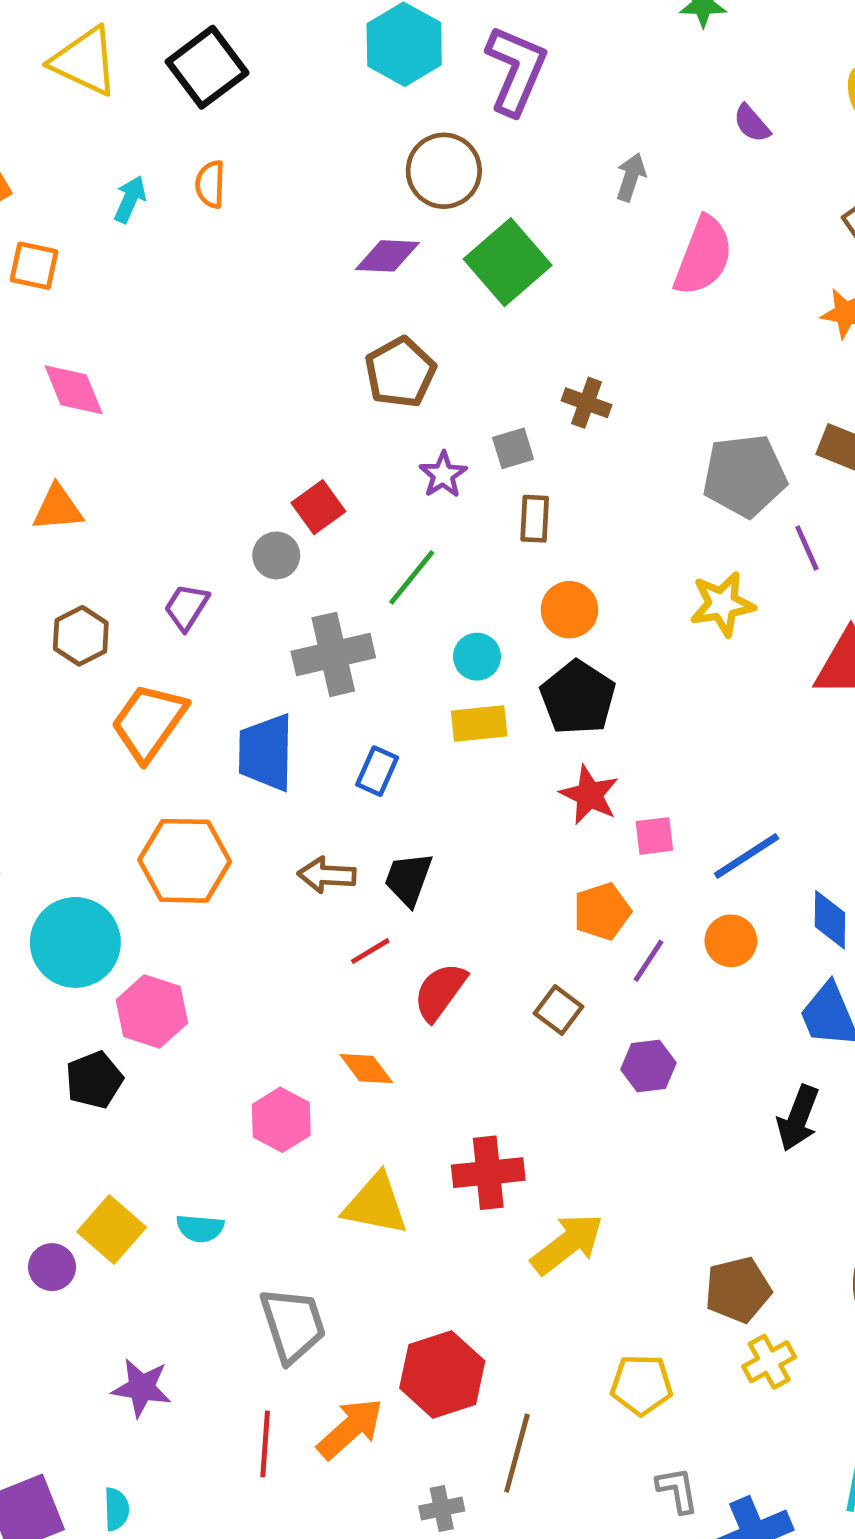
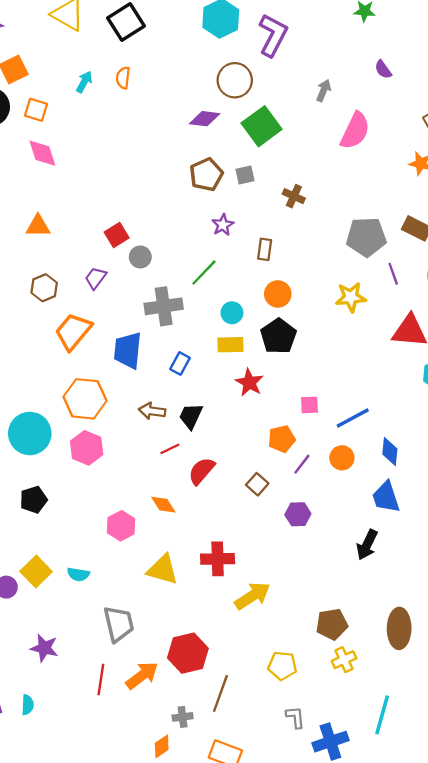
pink diamond: (74, 390) -> (42, 153), moved
gray square: (513, 448) -> (245, 175), moved
red square: (318, 507) -> (117, 235), moved
red star: (589, 795) -> (249, 383), moved
pink hexagon: (152, 1011) -> (87, 448), moved

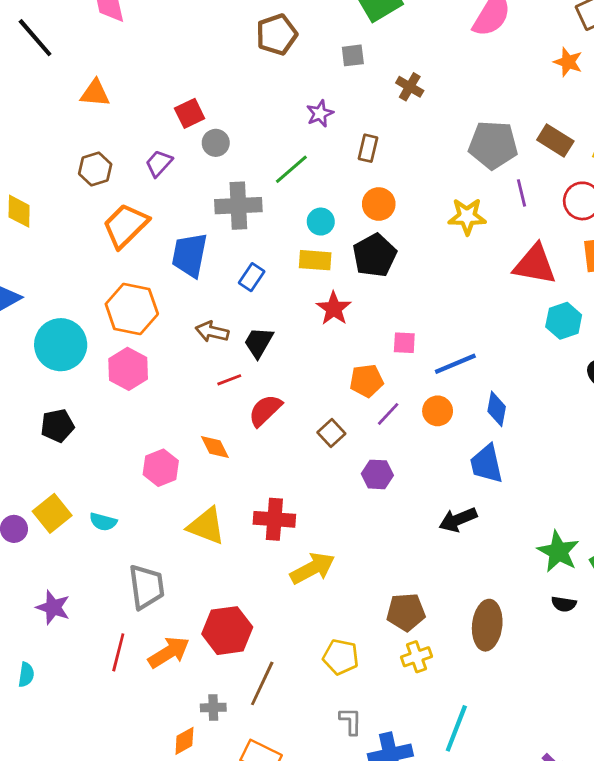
brown pentagon: (206, 175) -> (277, 35), moved
black arrow: (367, 545) -> (458, 520), turned 36

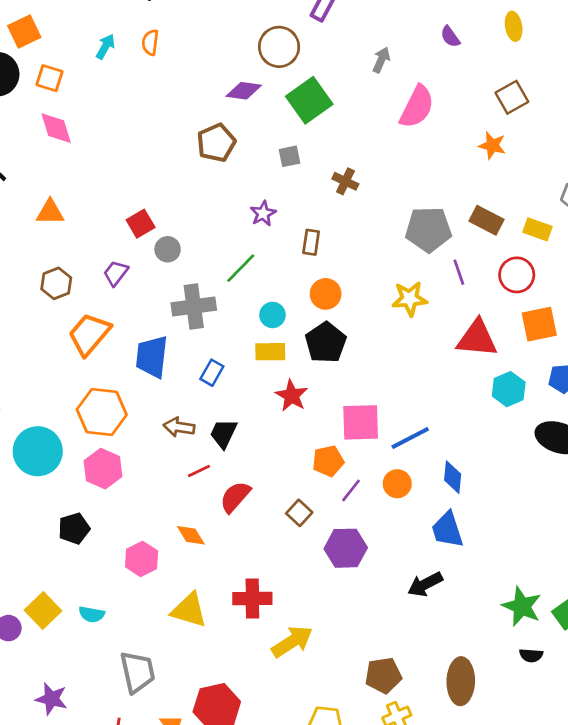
pink square: (404, 343) -> (361, 422), size x1.8
black pentagon: (57, 426) -> (74, 528), moved
purple hexagon: (377, 474) -> (346, 548), size x1.4

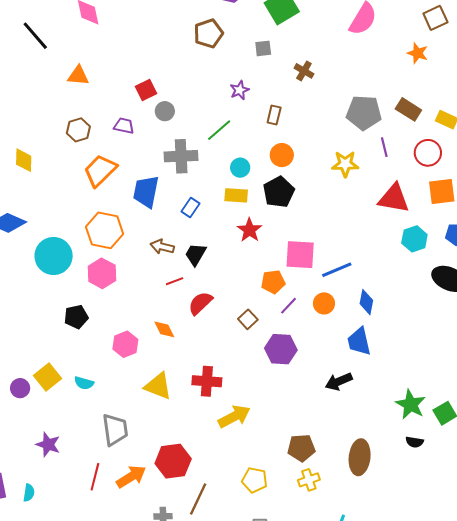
purple trapezoid: (116, 273) -> (124, 126), turned 60

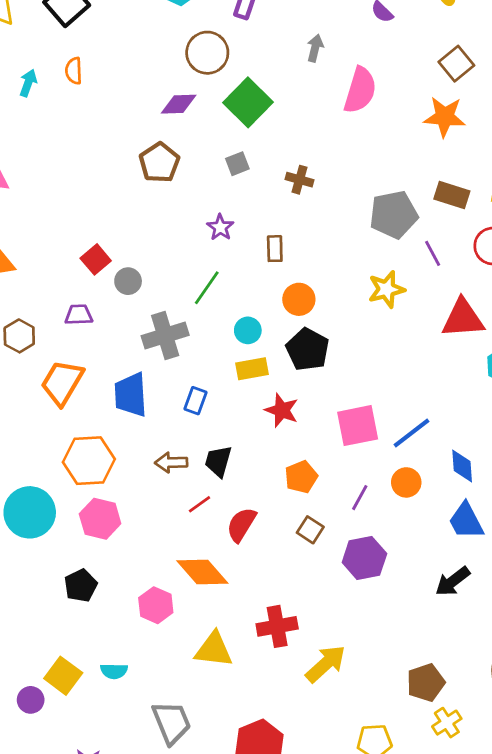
orange star: (418, 53) -> (445, 117), size x1.4
orange pentagon: (273, 282) -> (301, 477), moved
orange diamond: (164, 329) -> (202, 572), size x1.6

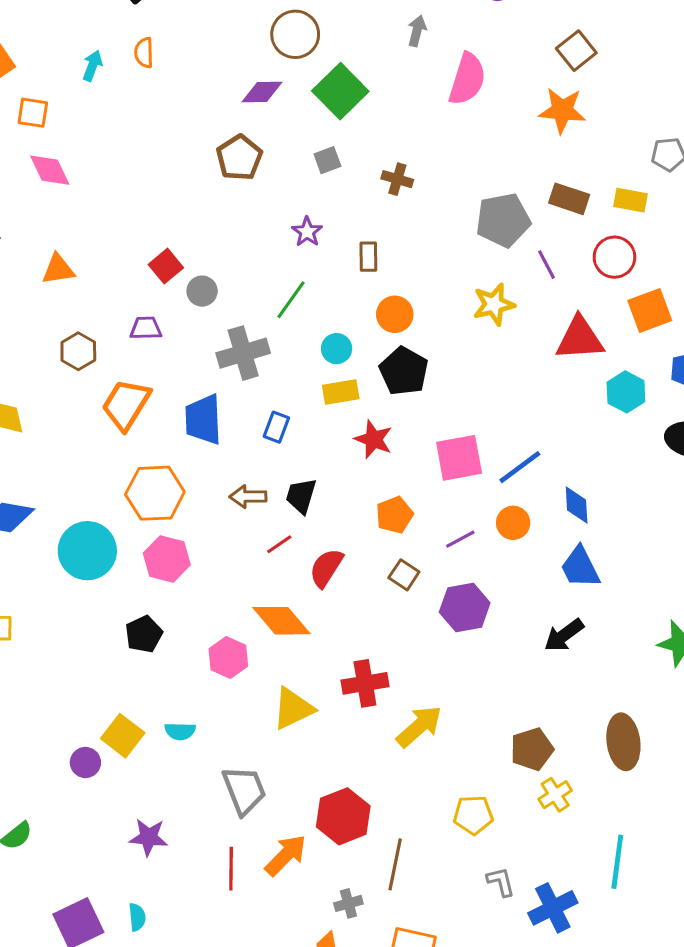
purple line: (360, 498) -> (460, 539), turned 32
yellow triangle: (214, 650) -> (293, 709), turned -33

